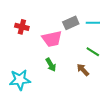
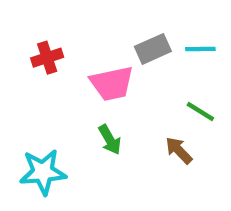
red cross: (22, 27) -> (47, 58), turned -32

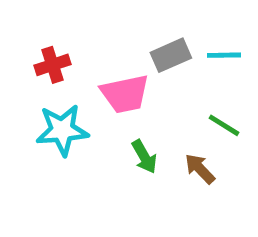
green arrow: (110, 140) -> (144, 157), moved
cyan star: (43, 172) -> (62, 130), moved

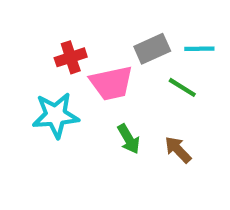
red cross: (52, 65) -> (71, 57), moved
green line: (224, 125) -> (182, 87), moved

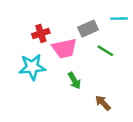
cyan line: (199, 49) -> (119, 19), moved
brown arrow: (178, 150) -> (103, 103), moved

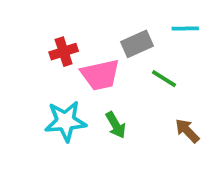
cyan star: (32, 67) -> (66, 121), moved
brown arrow: (103, 103) -> (187, 131), moved

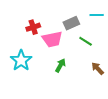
cyan star: (66, 121) -> (21, 60), moved, turned -30
green arrow: (116, 125) -> (60, 65), turned -120

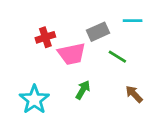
cyan star: (21, 60) -> (34, 100), moved

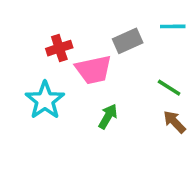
green line: (117, 57) -> (169, 88), moved
cyan star: (34, 100) -> (45, 100), moved

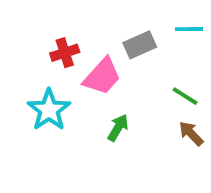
pink trapezoid: (93, 70) -> (102, 76), turned -36

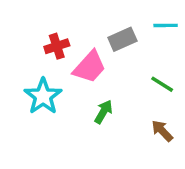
brown arrow: (191, 134) -> (162, 131), moved

